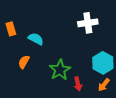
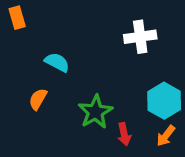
orange rectangle: (11, 29) -> (17, 18), moved

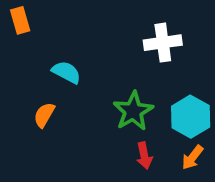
green star: (95, 112) -> (133, 111), moved

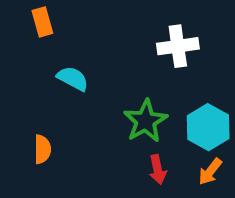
orange rectangle: (20, 20) -> (42, 22), moved
orange semicircle: (44, 115) -> (42, 149), moved, turned 150

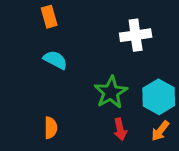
orange rectangle: (42, 22) -> (49, 17), moved
orange semicircle: (42, 149) -> (51, 128), moved

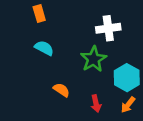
green star: (111, 92) -> (93, 59), moved
orange semicircle: (51, 128) -> (61, 90), moved, turned -56

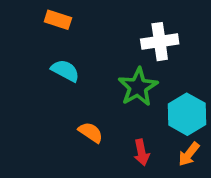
orange rectangle: (39, 13) -> (58, 20), turned -56

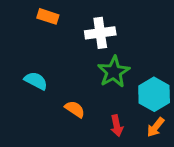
white cross: (160, 42) -> (100, 33), moved
cyan semicircle: (65, 71) -> (36, 81), moved

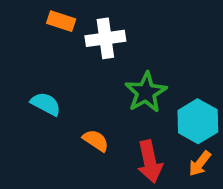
white cross: (100, 33) -> (105, 38), moved
red arrow: (117, 126) -> (150, 162), size x1.5

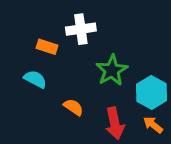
orange rectangle: (61, 21) -> (47, 47), moved
orange arrow: (200, 164) -> (153, 125), turned 90

